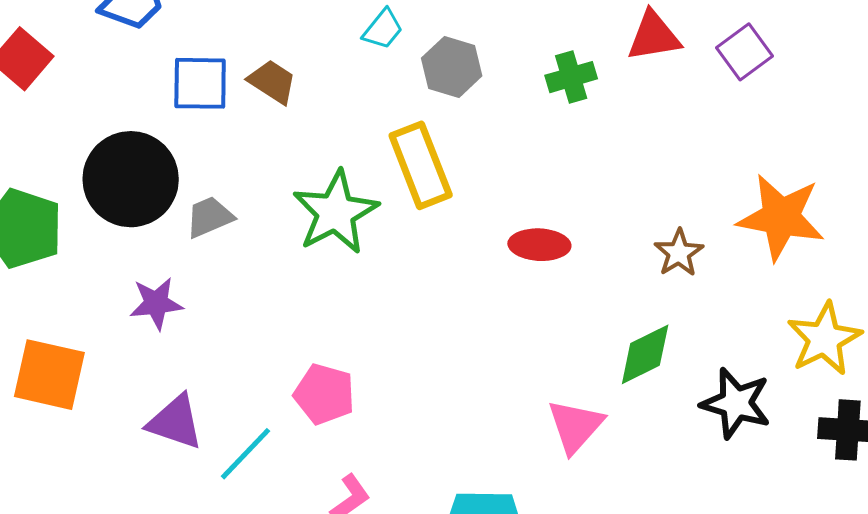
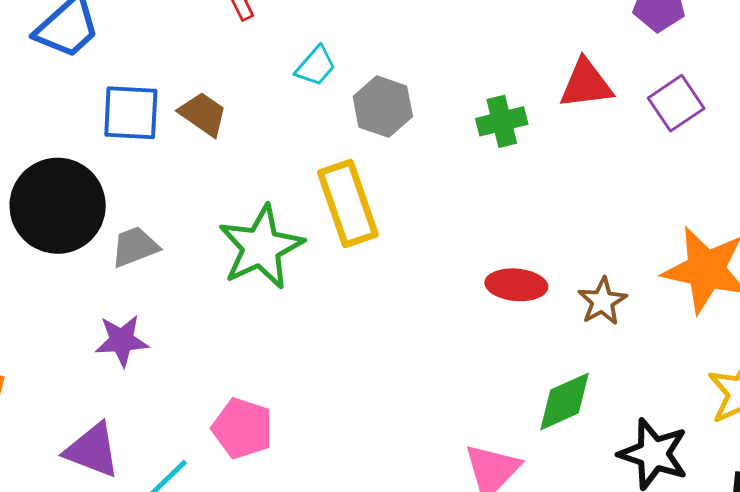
red ellipse: (539, 245) -> (516, 285), moved
purple star: (156, 303) -> (122, 341), moved

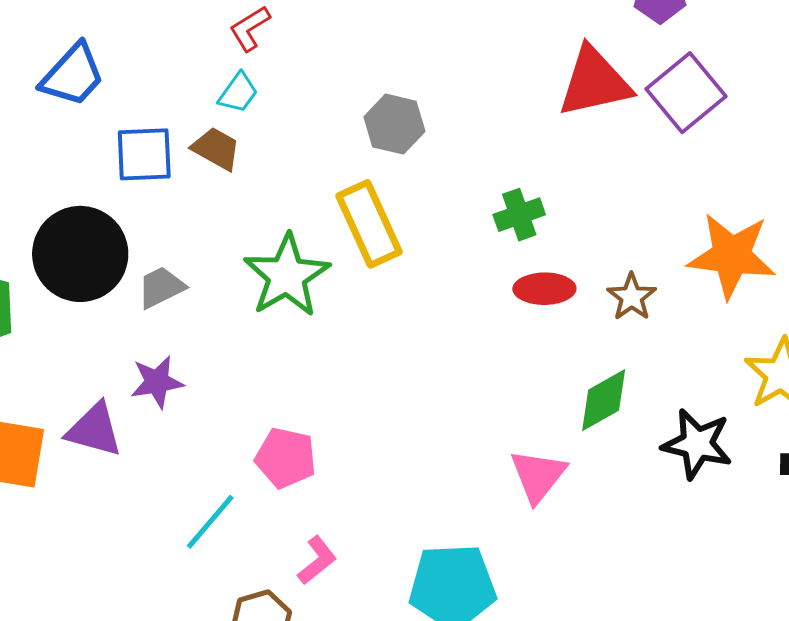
cyan trapezoid: (316, 66) -> (238, 93), moved
red triangle: (586, 84) -> (594, 82), size x1.4
purple square: (676, 103) -> (686, 93), size x1.4
green cross: (502, 121) -> (519, 215), moved
purple triangle: (92, 450) -> (94, 430), moved

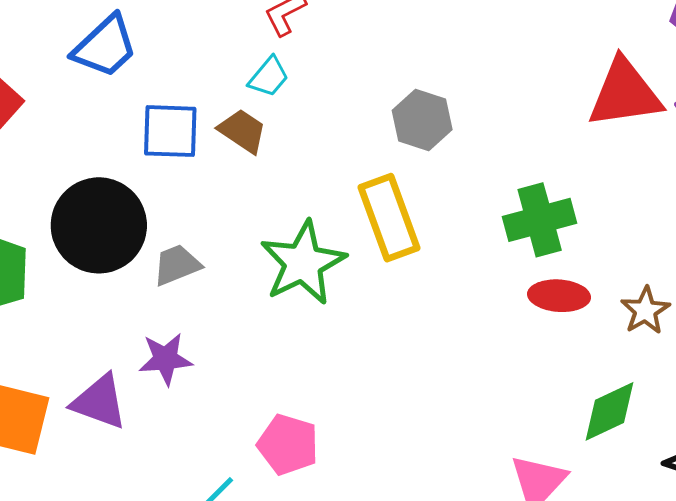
green cross: (519, 215) -> (540, 220), size x1.4

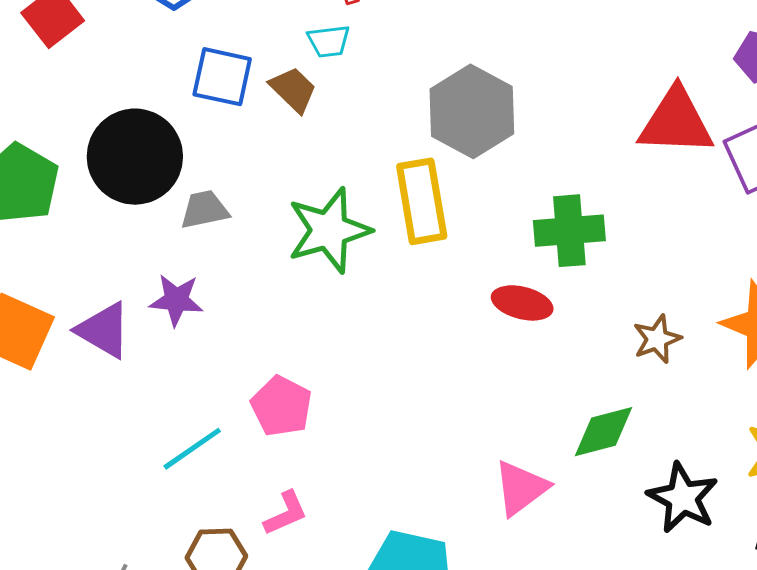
cyan trapezoid: (269, 77) -> (329, 41), turned 33
gray hexagon: (422, 120) -> (472, 111), size x1.5
red ellipse: (559, 296) -> (522, 303), moved

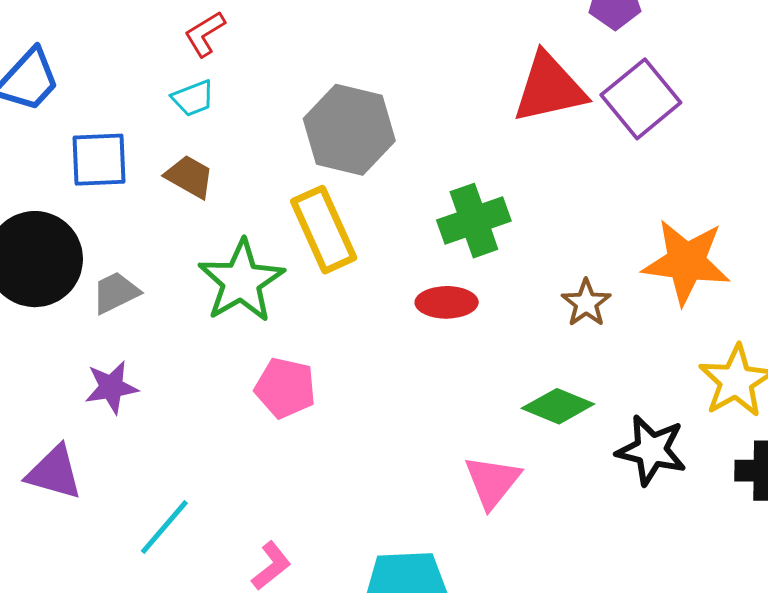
brown trapezoid: (293, 90) -> (189, 177), moved
purple triangle: (104, 330) -> (54, 473), moved
pink pentagon: (281, 406) -> (285, 388), moved
green diamond: (604, 432) -> (558, 406), turned 52

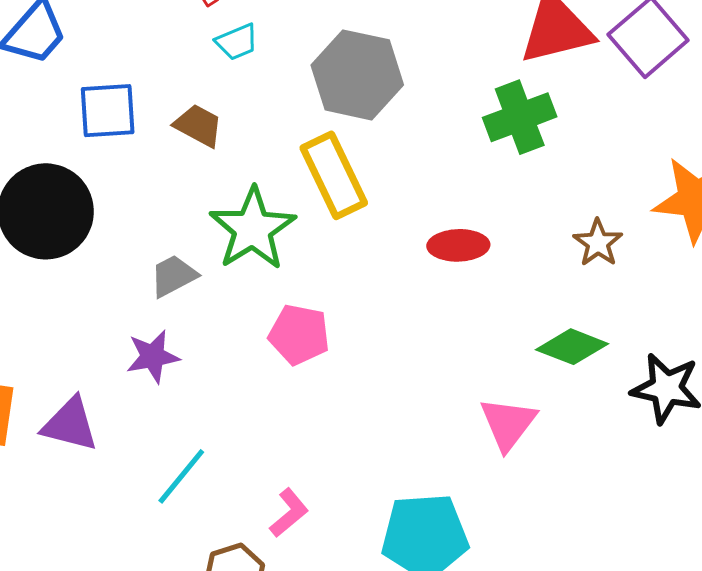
cyan trapezoid: (193, 98) -> (237, 42), moved
green cross: (474, 221) -> (520, 117), moved
gray trapezoid: (116, 293) -> (173, 276), moved
purple star: (111, 387) -> (153, 356), moved

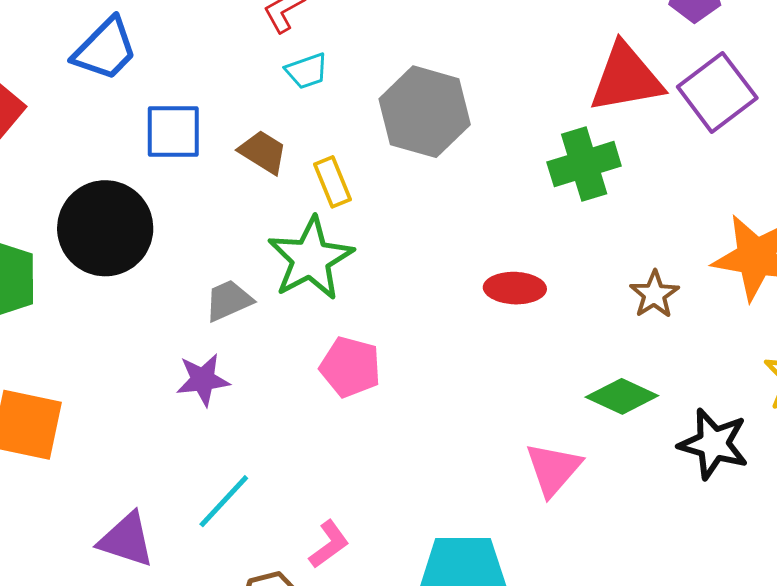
yellow rectangle: (334, 175) -> (333, 182), moved, size x0.6
purple triangle: (70, 424) -> (126, 540), moved

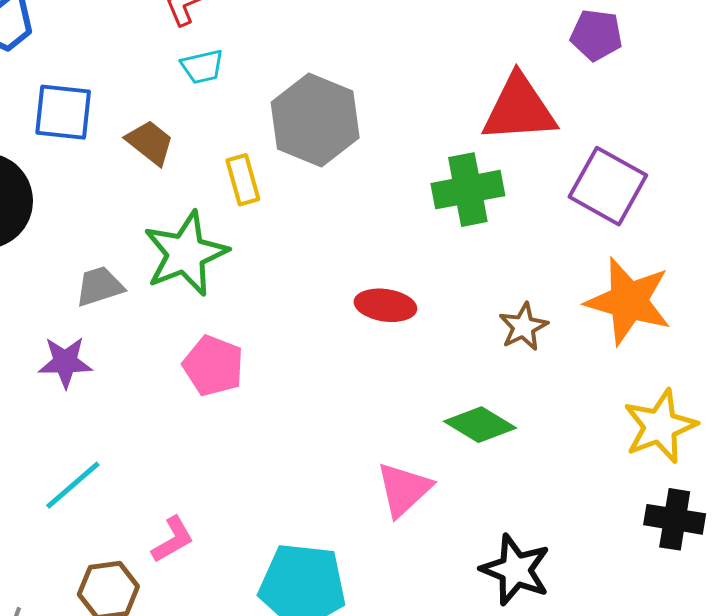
purple square: (717, 92) -> (608, 186), moved, turned -30
yellow rectangle: (333, 182) -> (243, 180), moved
black star: (714, 444) -> (516, 570), moved

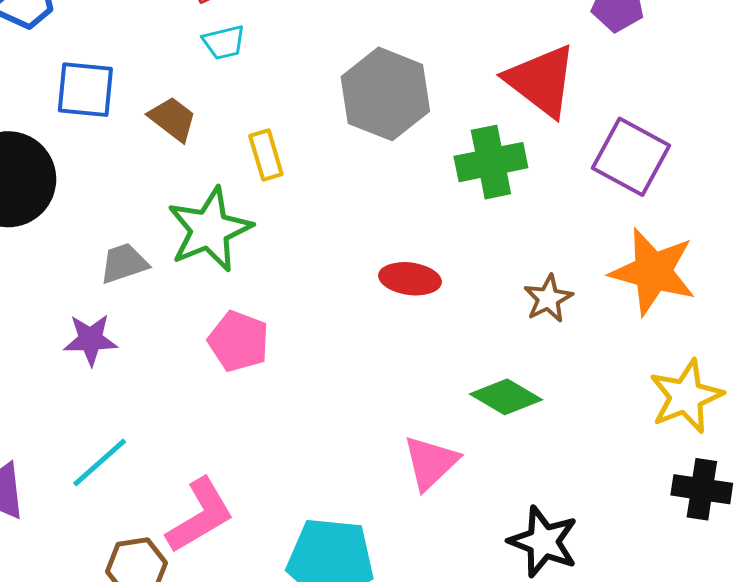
red triangle: (519, 109) -> (541, 81), turned 42
gray hexagon: (315, 120) -> (385, 94), moved
pink L-shape: (173, 540) -> (200, 516), size x1.6

